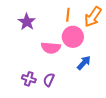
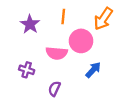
orange line: (68, 15) -> (63, 17), moved
purple cross: (29, 79) -> (27, 70), moved

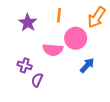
purple semicircle: (54, 89) -> (37, 80), moved

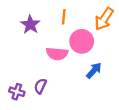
purple cross: (25, 65) -> (17, 92), moved

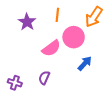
pink semicircle: (57, 54) -> (51, 48), turned -42
purple semicircle: (40, 86) -> (44, 78), moved

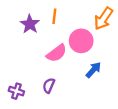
orange line: (57, 15) -> (54, 16), moved

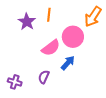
blue arrow: (93, 70) -> (68, 63), moved

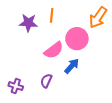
purple star: (27, 22) -> (28, 23), turned -30

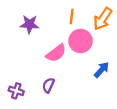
orange line: (52, 15) -> (72, 17), moved
blue arrow: (72, 66) -> (102, 70), moved

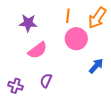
pink semicircle: (56, 53) -> (38, 50), moved

